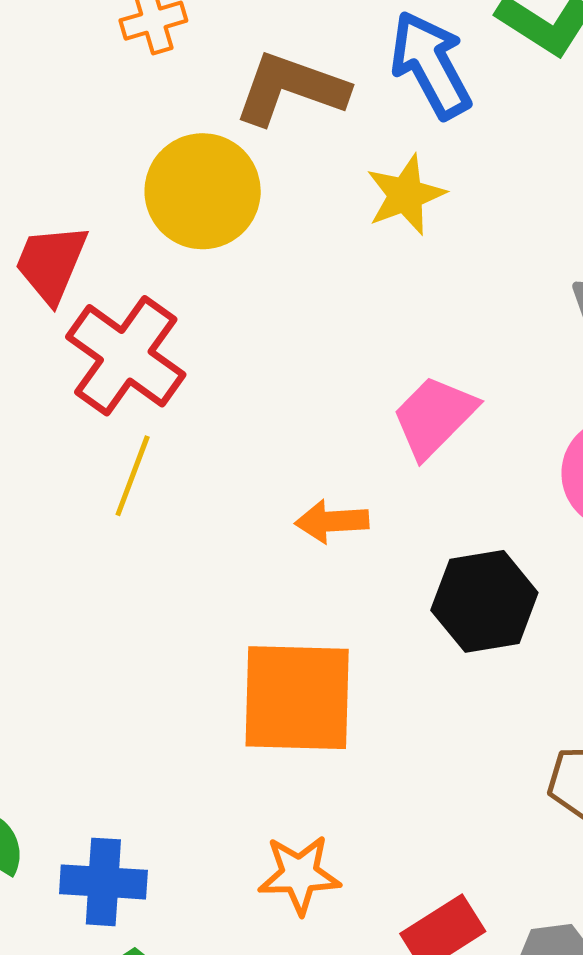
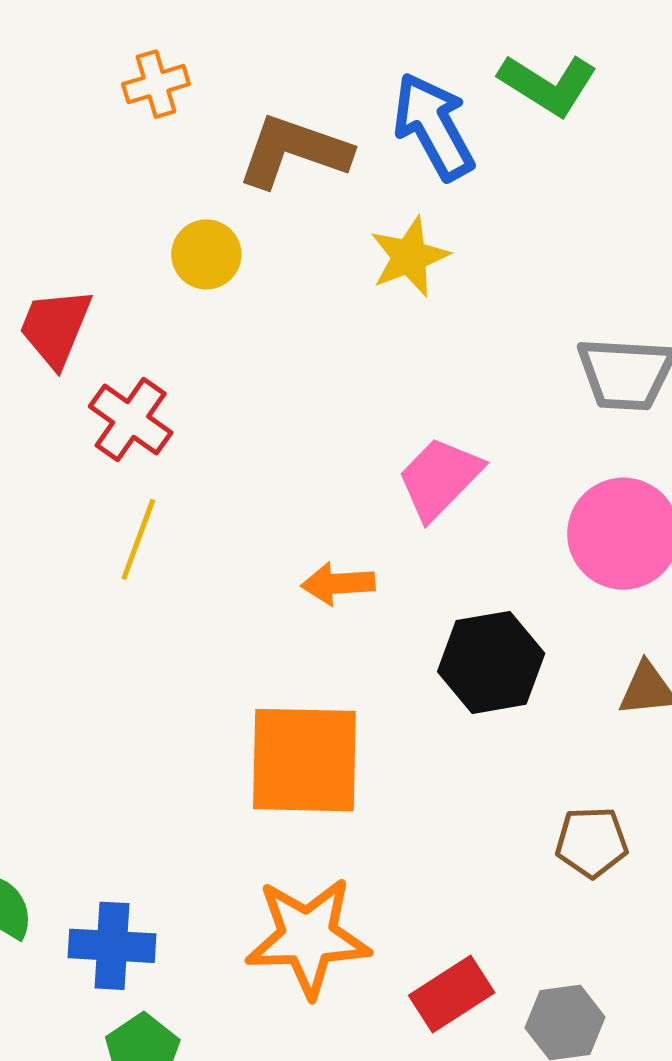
yellow circle: (203, 191) -> (206, 254), size x0.6
red cross: (126, 356) -> (131, 419), size x0.7
orange star: (299, 875) -> (308, 937), size x1.5

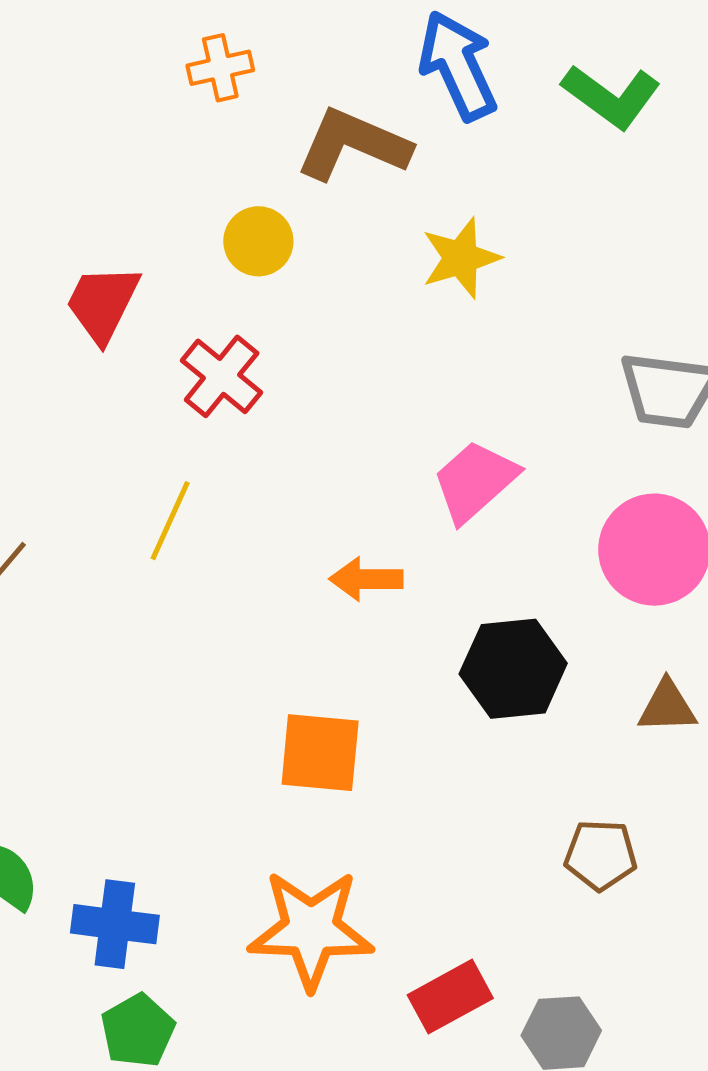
blue arrow: (434, 126) -> (458, 65), moved
red cross: (131, 419) -> (222, 376), moved
orange square: (304, 760) -> (320, 753), size x0.7

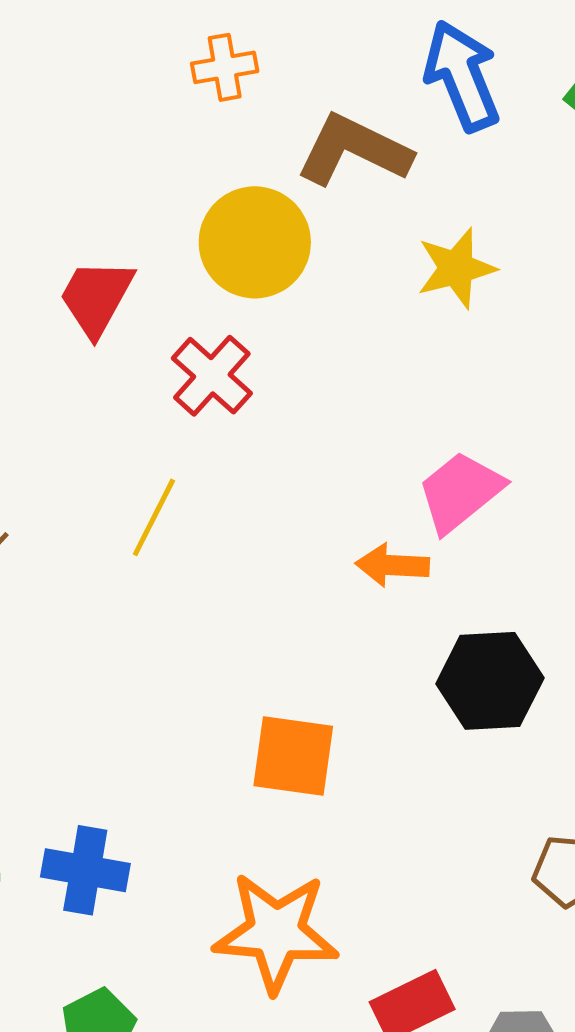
yellow circle: (258, 241) -> (255, 242), size x1.6
orange arrow: (366, 579) -> (392, 565), moved
blue cross: (115, 924) -> (85, 870), moved

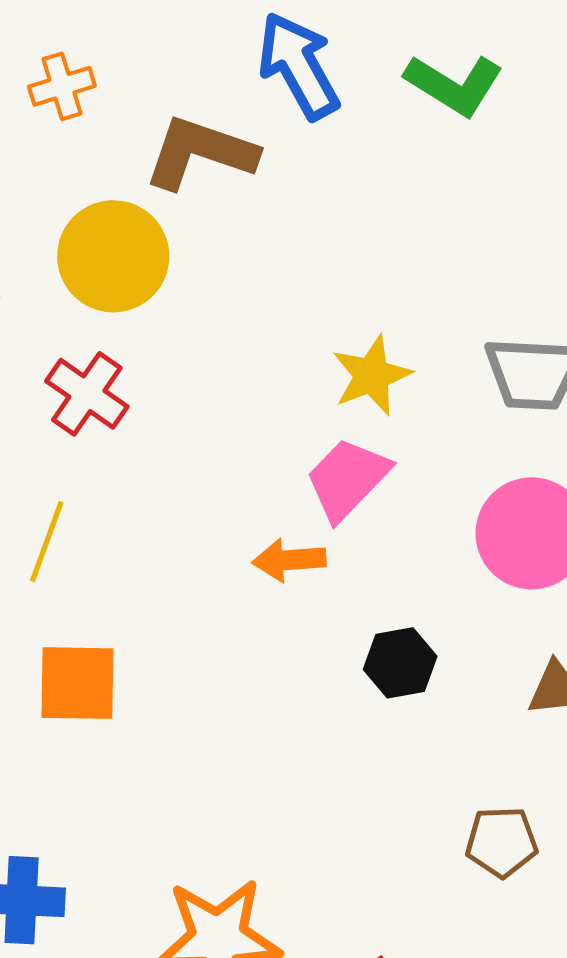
yellow star: (456, 268) -> (372, 375), moved
black hexagon: (490, 681) -> (400, 663), size x0.7
orange square: (293, 756) -> (77, 683), moved

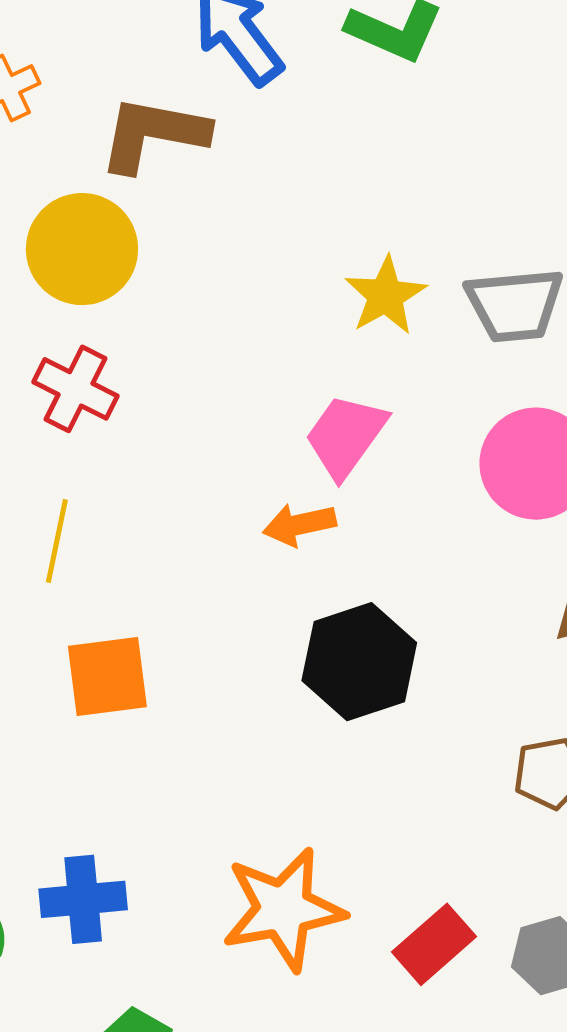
yellow star: (372, 375) -> (386, 296), moved
black hexagon: (400, 663) -> (359, 662), moved, size x1.6

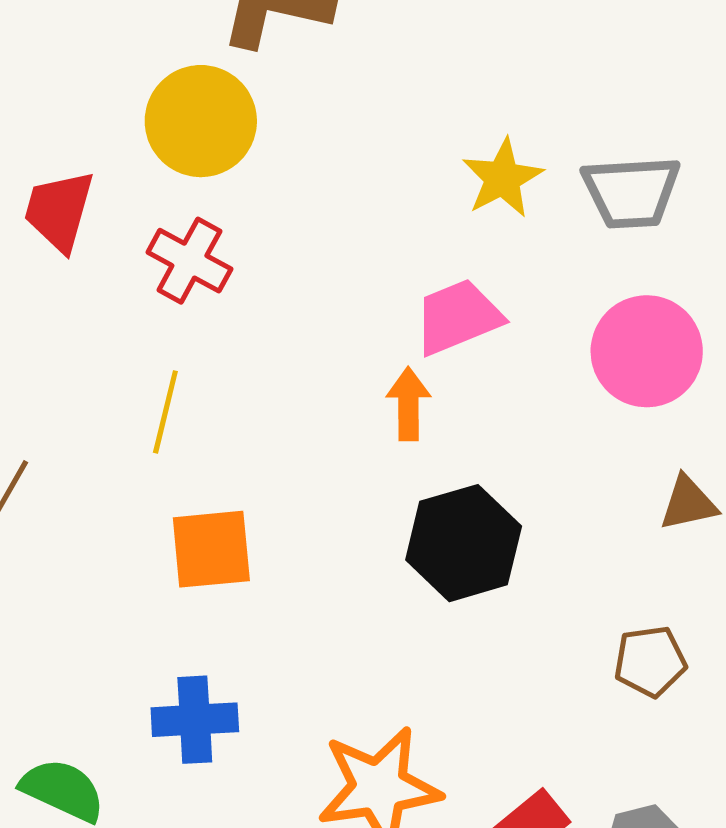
pink trapezoid: (346, 436) -> (458, 317), turned 30
orange arrow: (299, 525) -> (408, 404), turned 100
blue cross: (83, 899) -> (195, 720), moved

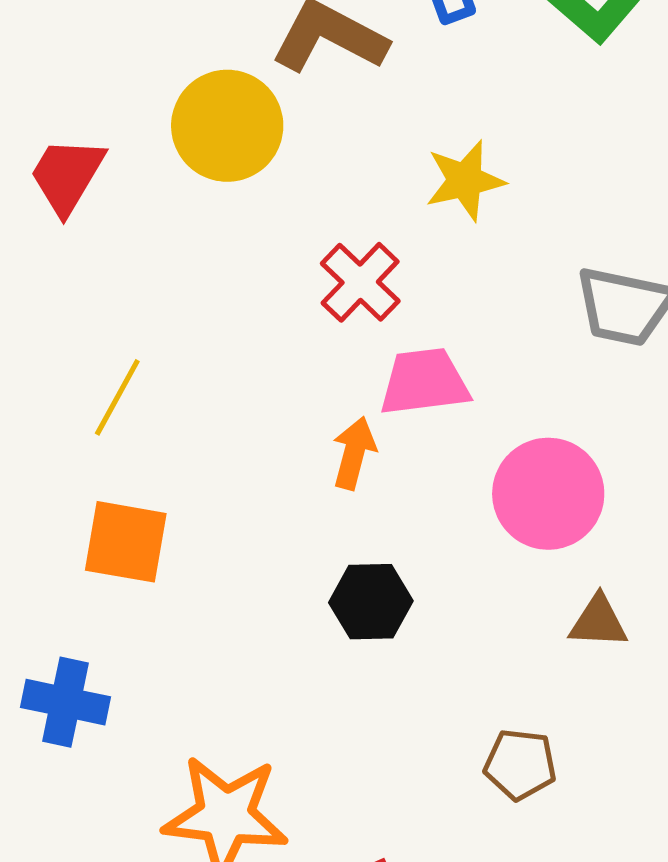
yellow star: (503, 178) -> (465, 181), moved
red cross: (189, 261) -> (360, 282), moved
pink circle: (647, 351) -> (548, 494), moved
black hexagon: (464, 543) -> (371, 602), size x0.7

